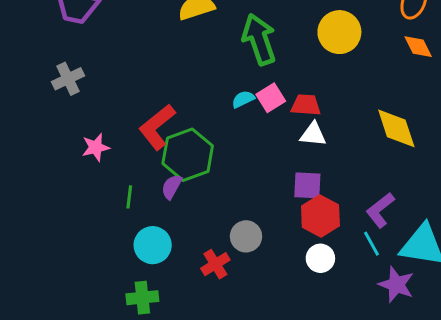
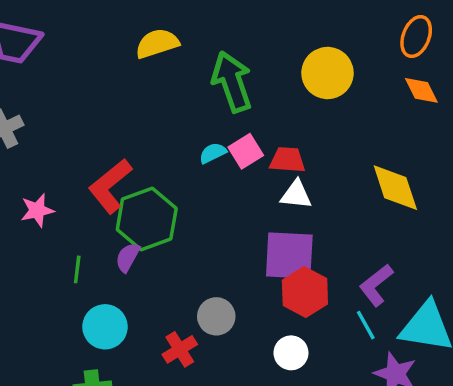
purple square: (307, 185) -> (289, 256), size x1.5
white circle: (320, 258) -> (291, 353), moved

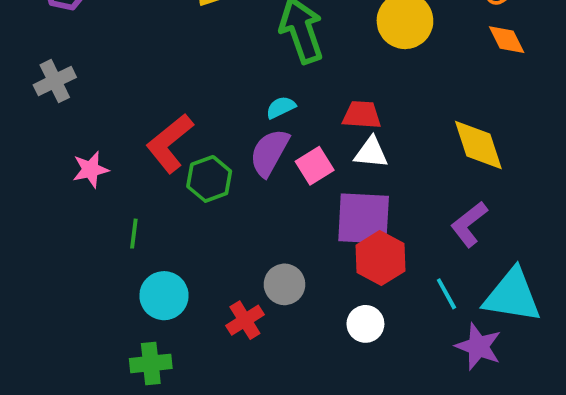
pink square: (246, 151) -> (315, 166), moved
green hexagon: (147, 219) -> (209, 179), size x0.7
purple semicircle: (128, 257) -> (269, 153), moved, size x1.5
purple L-shape: (376, 285) -> (469, 224), moved

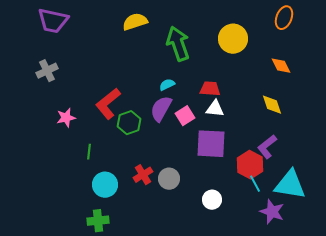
orange diamond: (507, 40) -> (281, 66), moved
yellow diamond: (478, 145) -> (272, 105), size x0.7
red hexagon: (381, 258) -> (250, 165), moved
red cross: (245, 320) -> (143, 175), moved

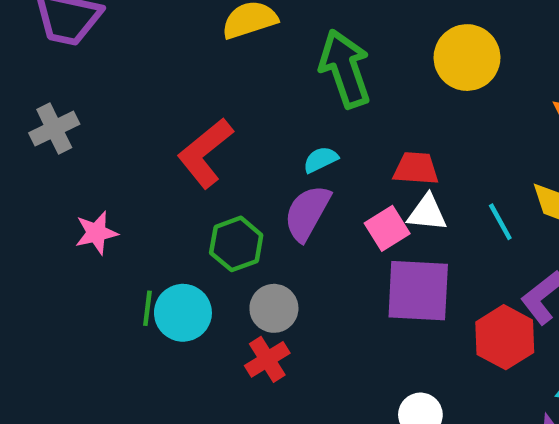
red L-shape: (108, 104) -> (205, 153), moved
pink square: (185, 116) -> (387, 228), moved
gray circle: (169, 179) -> (274, 308), moved
cyan line: (255, 184) -> (500, 222), moved
cyan circle: (105, 185) -> (183, 313), moved

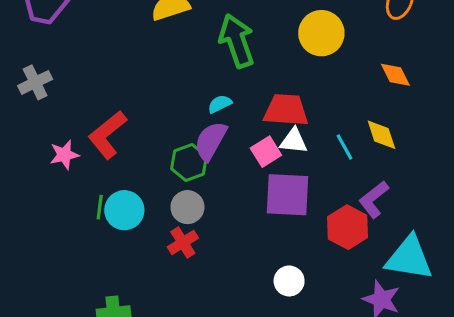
red L-shape: (205, 153) -> (107, 135), moved
red trapezoid: (416, 168) -> (286, 110), size x1.4
green hexagon: (236, 244) -> (189, 162), moved

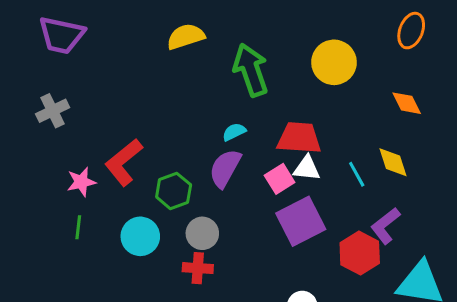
green hexagon: (189, 162) -> (174, 191), moved
purple square: (288, 195) -> (301, 221), turned -30
green line: (100, 207) -> (78, 227), moved
red cross: (183, 243) -> (198, 268), turned 36

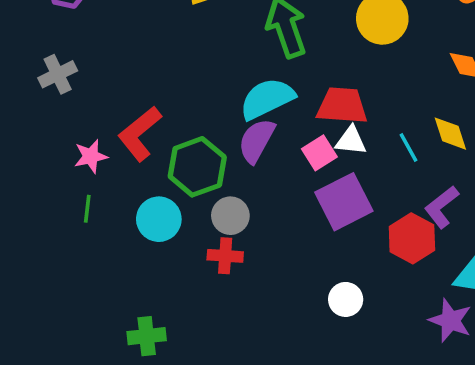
cyan semicircle: (234, 132) -> (267, 99), size x2.0
green hexagon: (174, 191) -> (197, 167), size x1.4

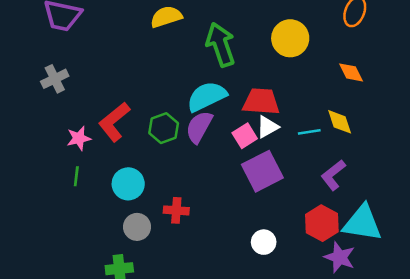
white triangle: (351, 141) -> (267, 127), turned -35
cyan line: (408, 148) -> (309, 132), turned -70
green hexagon: (197, 167) -> (164, 128), moved, size x0.7
gray circle: (230, 216) -> (137, 227), moved
red hexagon: (412, 238) -> (322, 223), moved

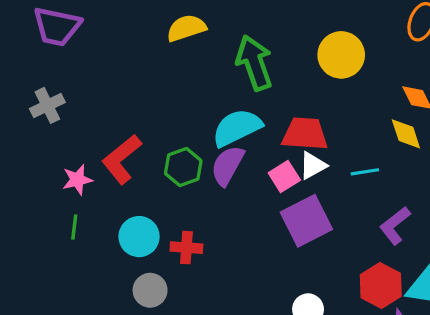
yellow diamond: (340, 122) -> (406, 134), moved
red cross: (176, 210) -> (186, 248), moved

